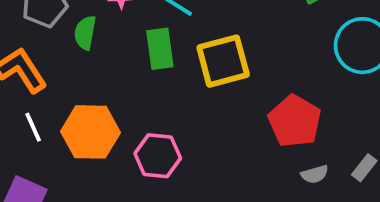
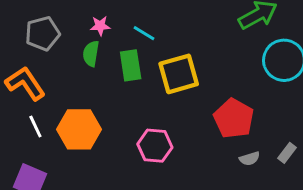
green semicircle: (85, 33) -> (91, 54), moved
pink hexagon: (158, 156) -> (155, 146), moved

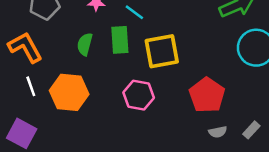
green semicircle: (91, 54) -> (85, 44), moved
pink hexagon: (155, 146) -> (139, 95), moved

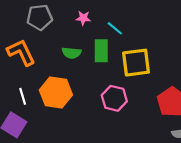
green semicircle: (85, 44) -> (71, 53), turned -102
white line: (31, 86) -> (23, 96), moved

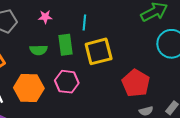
cyan line: (115, 28) -> (84, 23), moved, turned 63
pink hexagon: (114, 98) -> (67, 82), moved

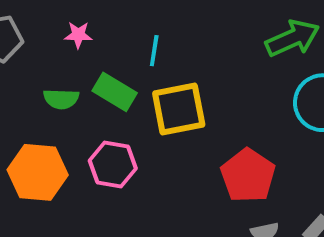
green rectangle: (65, 45) -> (115, 92), turned -55

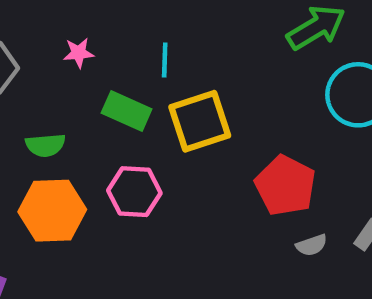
green semicircle: (61, 99) -> (45, 145), moved

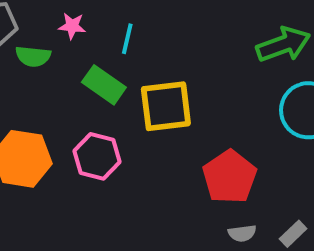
cyan line: (165, 60) -> (127, 39), moved
green semicircle: (45, 145) -> (33, 56), moved

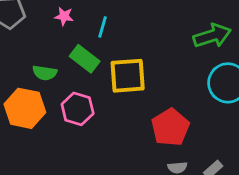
green semicircle: (33, 56) -> (45, 73), moved

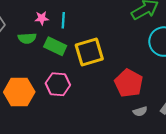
pink star: (64, 16) -> (42, 18), moved
green semicircle: (45, 73) -> (27, 38), moved

